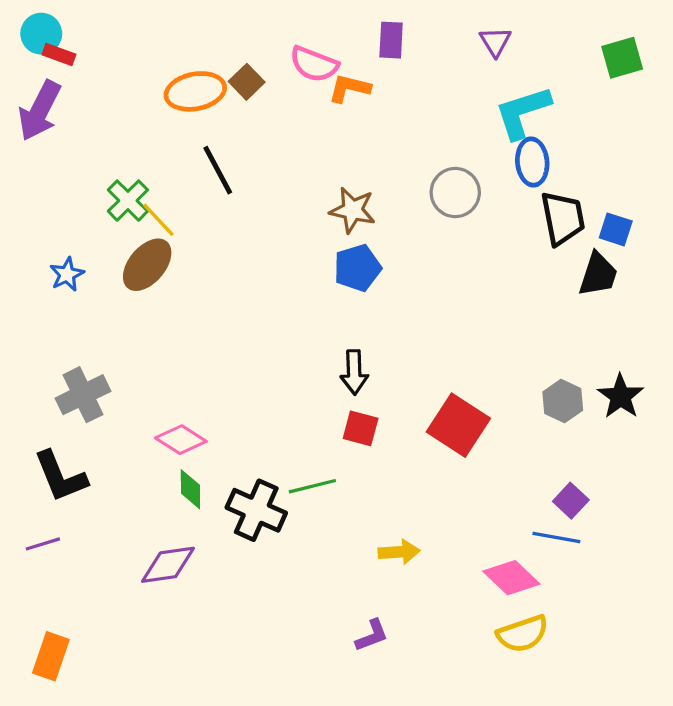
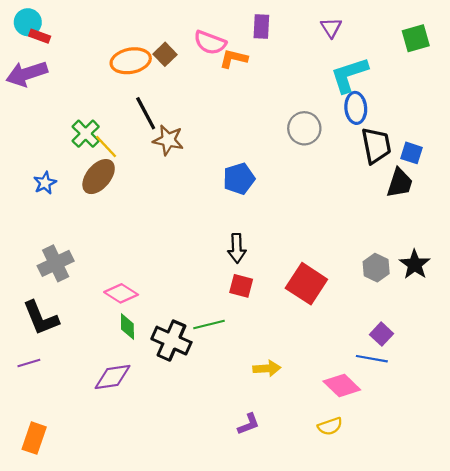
purple arrow: (40, 111) -> (27, 74), turned 45
brown star: (353, 210) -> (168, 140), moved
yellow semicircle: (523, 634) -> (330, 426), moved, size x0.7

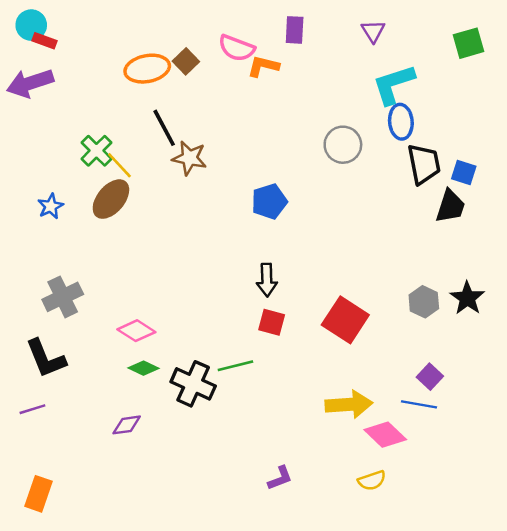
green diamond: (127, 327) -> (144, 368), turned -64
yellow arrow: (267, 368) -> (349, 404), moved, size x1.5
purple diamond: (112, 377) -> (127, 425), size x0.7

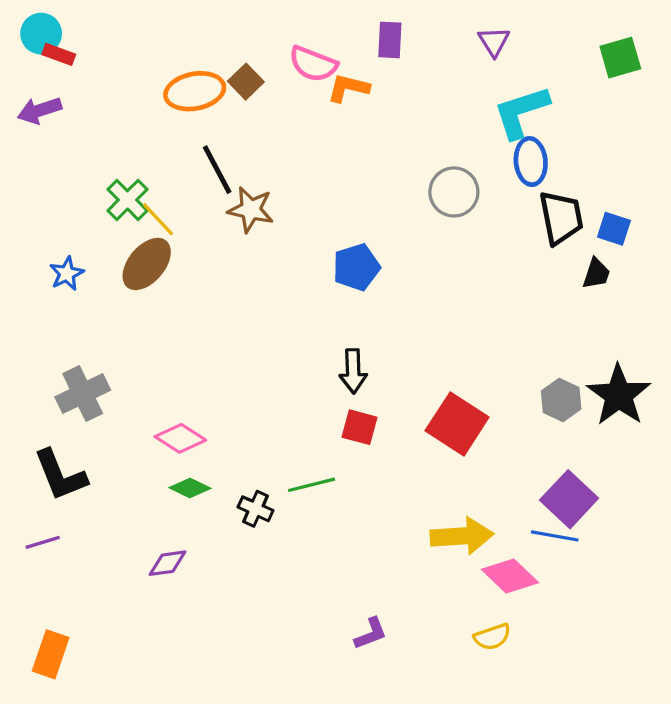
purple arrow: (30, 83) -> (40, 110), size x0.7
black trapezoid: (450, 206) -> (596, 274), size x0.7
black star: (467, 298) -> (619, 395), size x1.4
purple square: (430, 377) -> (569, 499), size x1.6
black cross: (193, 384) -> (256, 509), size x0.6

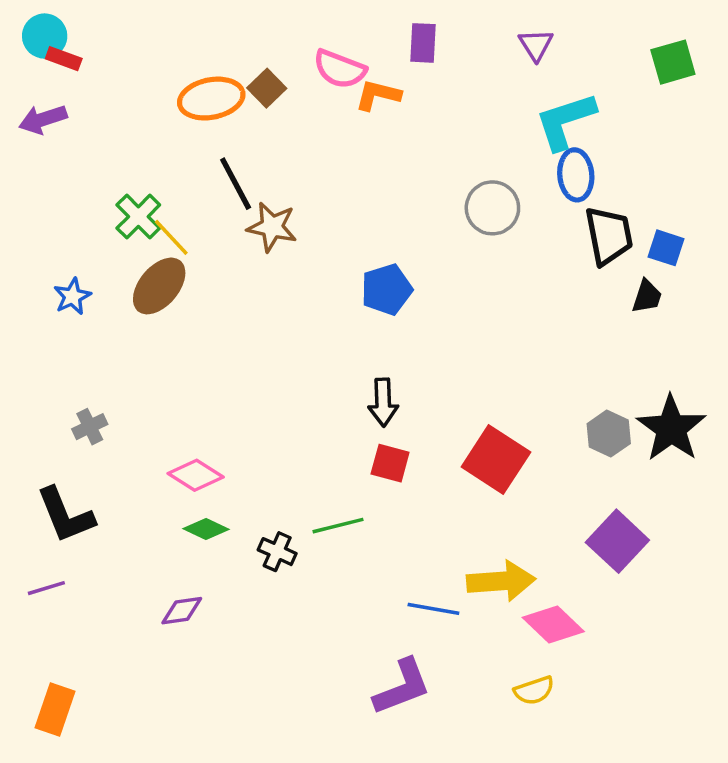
gray cross: (83, 394) -> (90, 427), size x0.6
blue line: (555, 536) -> (433, 609), moved
purple L-shape: (371, 634) -> (402, 687), size x1.6

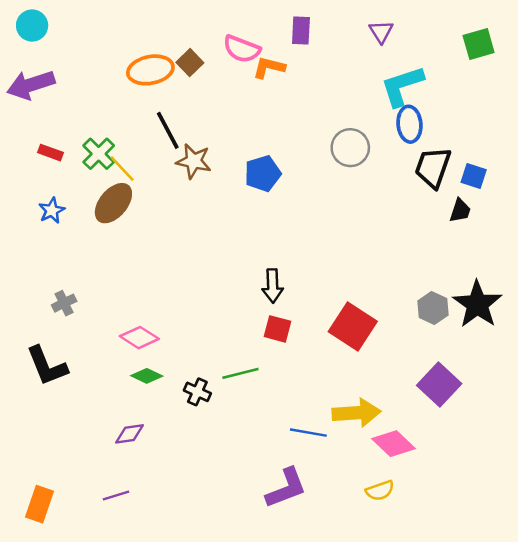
red rectangle: (64, 59) -> (51, 153), moved
purple arrow: (43, 119) -> (31, 85), size x1.4
black trapezoid: (609, 236) -> (433, 167), turned -150
blue pentagon: (387, 289) -> (263, 174), moved
purple line: (46, 588) -> (116, 495), moved

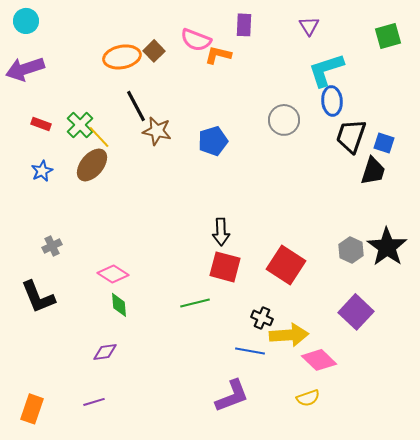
black trapezoid: (460, 211) -> (373, 171), size x1.4
red square: (278, 329) -> (225, 267), size x1.4
green diamond: (147, 376) -> (119, 305), turned 60
black cross: (197, 392) -> (262, 318), moved

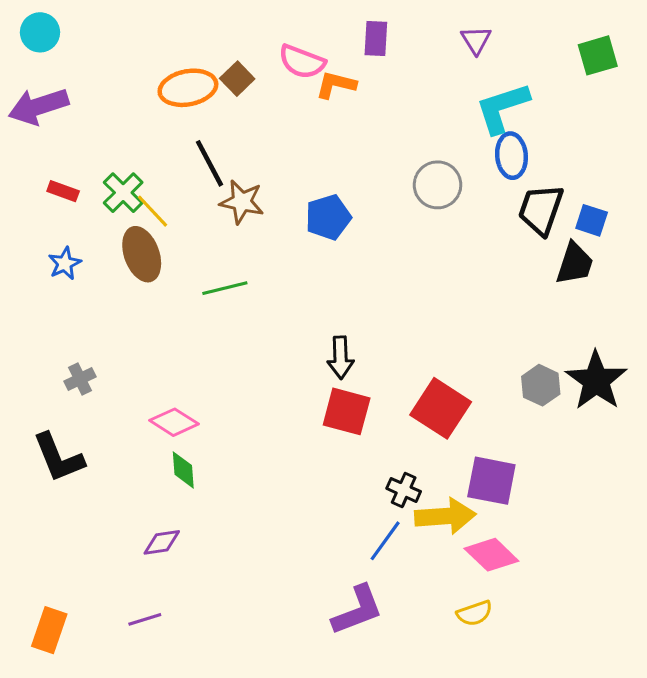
brown ellipse: (92, 165) -> (142, 254), turned -60
green line: (195, 303) -> (225, 288), moved
purple square: (356, 312) -> (491, 481), moved, turned -32
blue line: (250, 351) -> (385, 541), turned -64

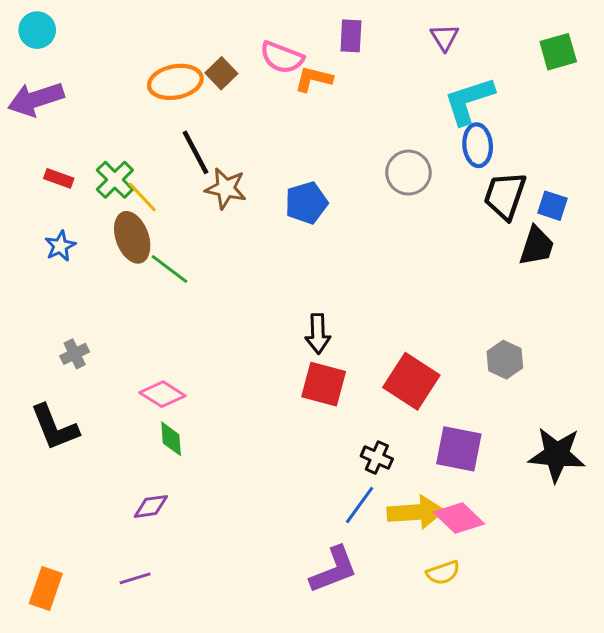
green line: (225, 288) -> (170, 269), moved, turned 51
black star: (596, 381) -> (557, 455), moved, turned -30
yellow arrow: (445, 516) -> (416, 512), moved

